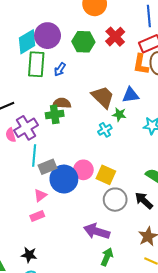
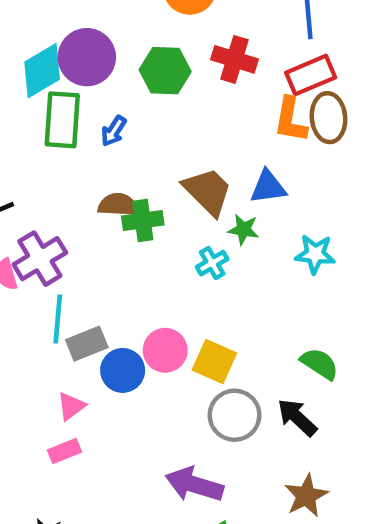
red cross: (115, 37) -> (235, 59), turned -30
green cross: (55, 114) -> (143, 221), moved
blue circle: (64, 179) -> (123, 370), size x0.7

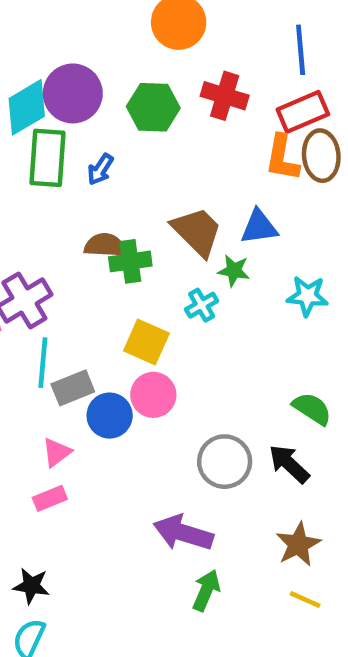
yellow square: (214, 361) -> (146, 342), moved

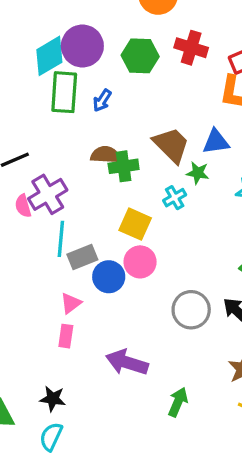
pink rectangle: (50, 498) -> (66, 336), turned -60
purple arrow: (183, 533) -> (127, 362), moved

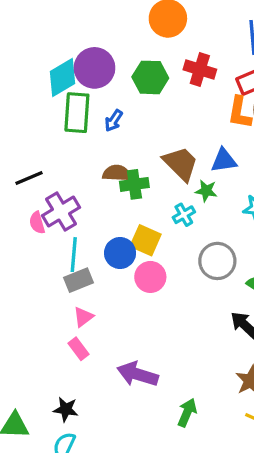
gray rectangle: (82, 257) -> (79, 280), moved
blue circle: (109, 277) -> (120, 253), moved
gray circle: (191, 310) -> (217, 261), moved
pink rectangle: (66, 336) -> (79, 349), turned -45

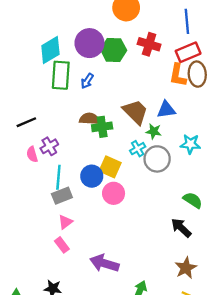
purple circle: (94, 68) -> (89, 43), moved
purple cross: (61, 212) -> (49, 146), size x0.7
gray circle: (217, 261) -> (157, 159), moved

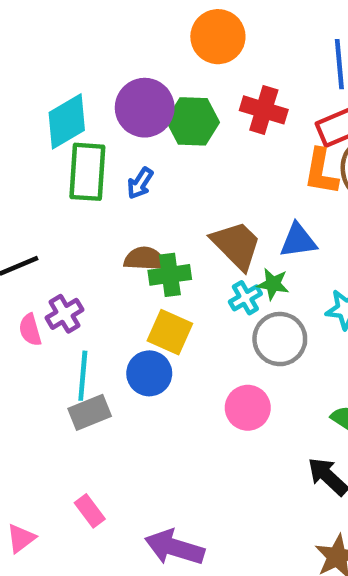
cyan cross: (138, 149) -> (245, 298), moved
yellow square: (110, 167) -> (170, 332), moved
pink circle: (114, 193) -> (248, 408), moved
pink triangle: (65, 222) -> (21, 538), moved

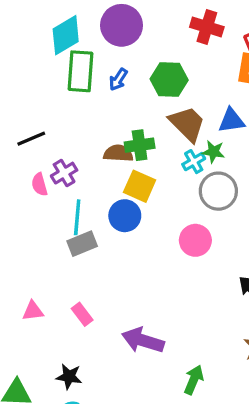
green hexagon: (193, 121) -> (169, 79), moved
brown semicircle: (145, 259) -> (118, 153), moved
pink triangle: (21, 538) -> (33, 311), moved, turned 30

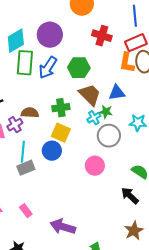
blue arrow: (118, 79) -> (48, 68), size x1.6
brown semicircle: (118, 153) -> (30, 113), moved

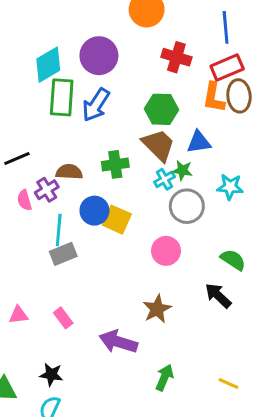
green hexagon: (79, 68) -> (162, 109), moved
yellow square: (61, 133) -> (117, 220), moved
blue circle: (52, 151) -> (94, 211), moved
brown star: (134, 231) -> (157, 309), moved

